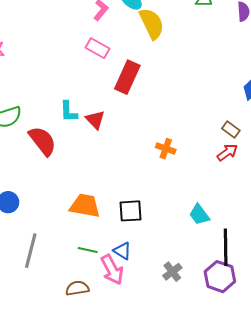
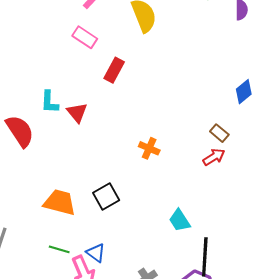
red rectangle: (127, 77) -> (114, 70), size x0.7
black square: (131, 211) -> (106, 197), moved, turned -30

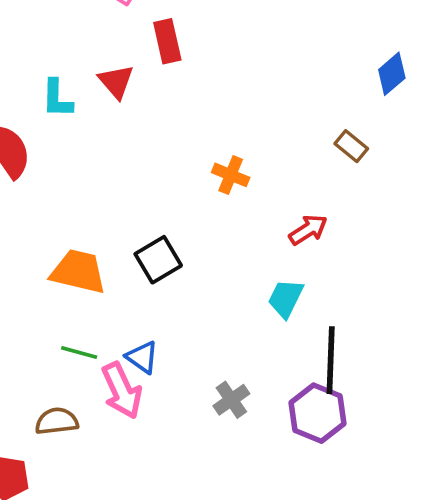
red rectangle: (114, 70) -> (167, 41), turned -40
red triangle: (77, 113) -> (116, 82), moved
red arrow: (214, 157) -> (308, 230), moved
cyan trapezoid: (179, 220) -> (286, 298), turned 60

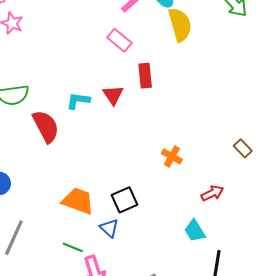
cyan L-shape: (57, 99) -> (78, 101), turned 90
cyan trapezoid: (286, 298) -> (195, 231), turned -65
blue triangle: (142, 357) -> (109, 228), moved

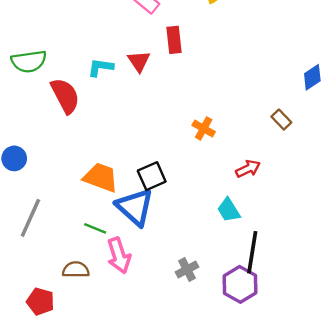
blue triangle: (109, 228) -> (135, 207), size x1.8

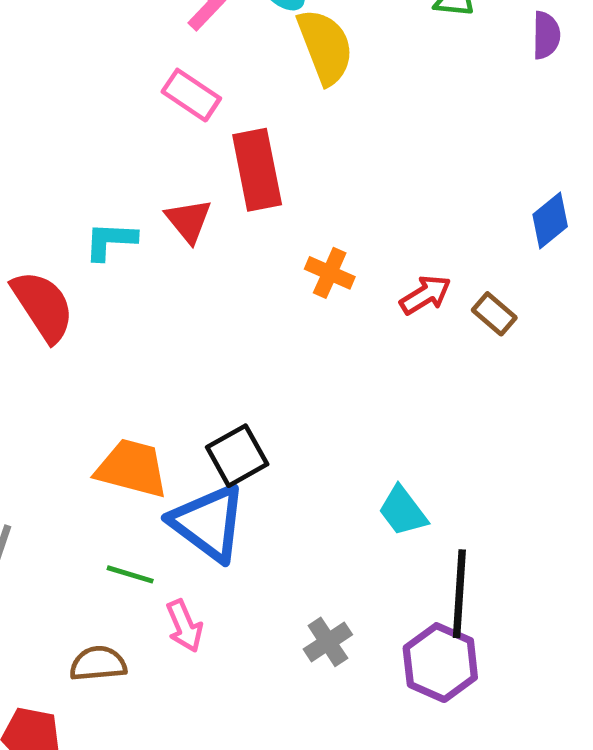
red rectangle: (174, 40) -> (257, 170), size x1.4
orange cross: (204, 128) -> (330, 273), moved
red arrow: (248, 169) -> (425, 295), moved
pink arrow: (119, 255) -> (184, 626), size x0.7

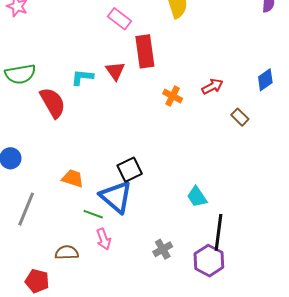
red arrow: (425, 295) -> (212, 86), moved
orange trapezoid: (132, 468) -> (73, 178), moved, size x0.7
green line: (130, 574) -> (93, 214), moved

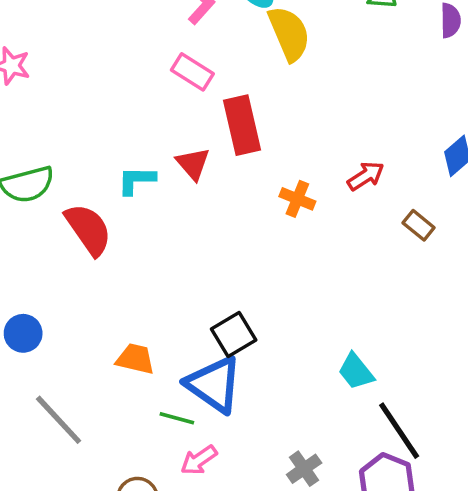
gray line: (26, 209) -> (59, 420), turned -60
black line: (218, 232) -> (399, 431), turned -36
pink arrow: (104, 239) -> (199, 460), turned 80

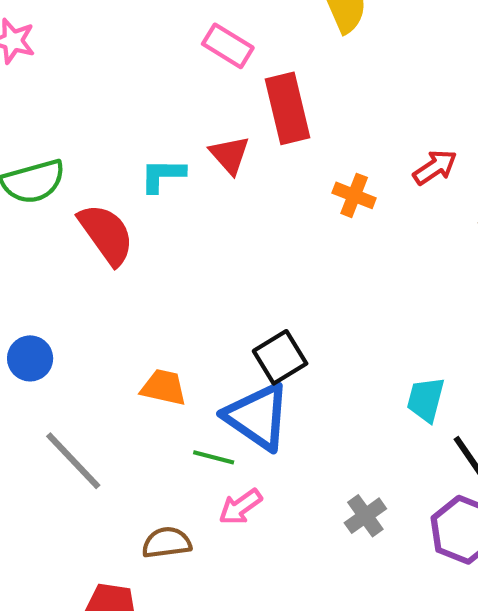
cyan trapezoid: (356, 371) -> (426, 400), turned 54

